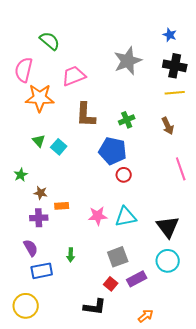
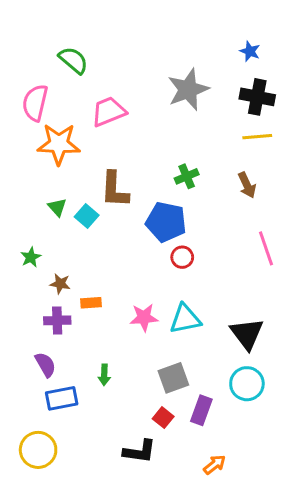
brown L-shape: (86, 115) -> (115, 190), moved
purple rectangle: (137, 279) -> (201, 410), turned -42

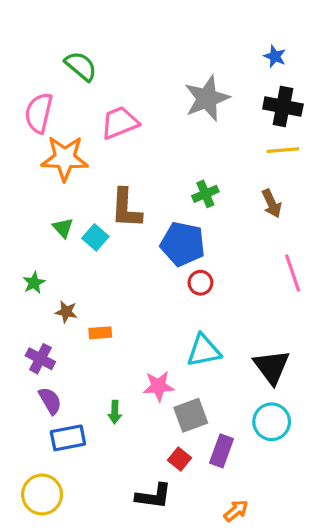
pink star: (144, 318) -> (158, 386), moved
purple cross: (57, 320) -> (40, 359), moved, turned 30

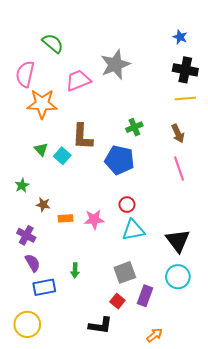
gray star: (207, 98) -> (115, 65), moved
pink line: (293, 273) -> (179, 168), moved
red circle: (200, 283) -> (127, 205), moved
pink star: (158, 386) -> (94, 219), moved

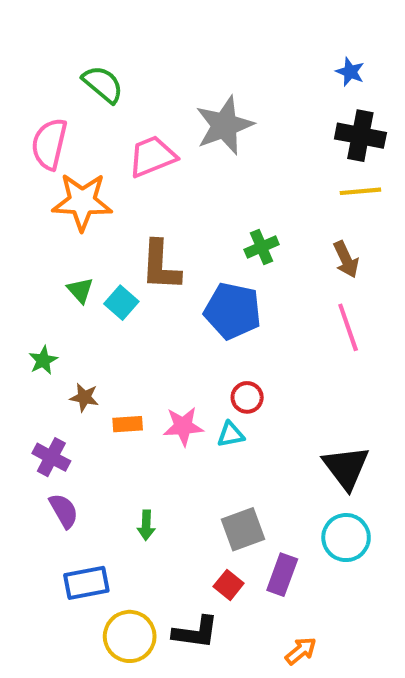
cyan triangle: (133, 230) -> (231, 434), moved, size x0.6
blue rectangle: (44, 287) -> (86, 583), moved
yellow circle: (27, 324) -> (130, 636), moved

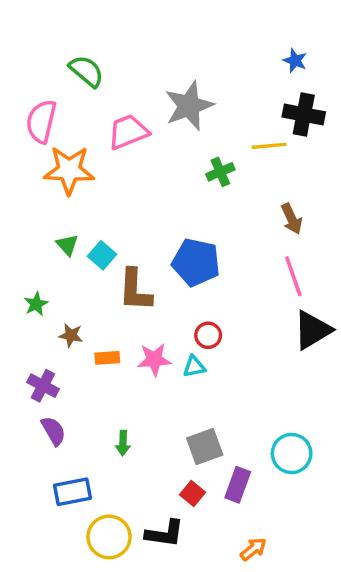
yellow line: (360, 191) -> (269, 146), moved
green cross: (262, 247) -> (220, 172), moved
brown L-shape: (161, 266) -> (135, 290), moved
black triangle: (346, 467) -> (312, 330), moved, turned 36

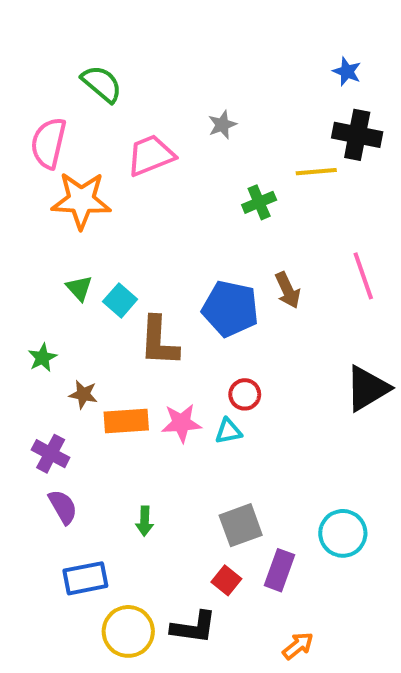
gray star: (189, 106) -> (222, 125), size x0.5
brown arrow: (292, 219) -> (288, 290), moved
pink line: (293, 276) -> (363, 276), moved
orange rectangle: (107, 358) -> (126, 421), size x1.5

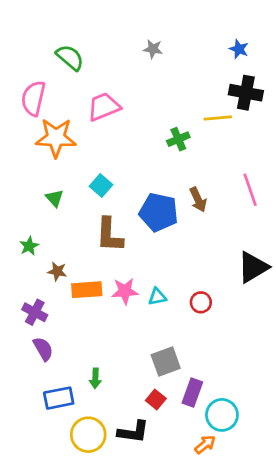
gray star: (222, 125) -> (153, 49), moved, turned 30
cyan square: (120, 300) -> (101, 186), moved
red circle: (245, 394) -> (201, 302), moved
green arrow: (145, 521) -> (95, 378), moved
cyan circle: (343, 533) -> (222, 415), moved

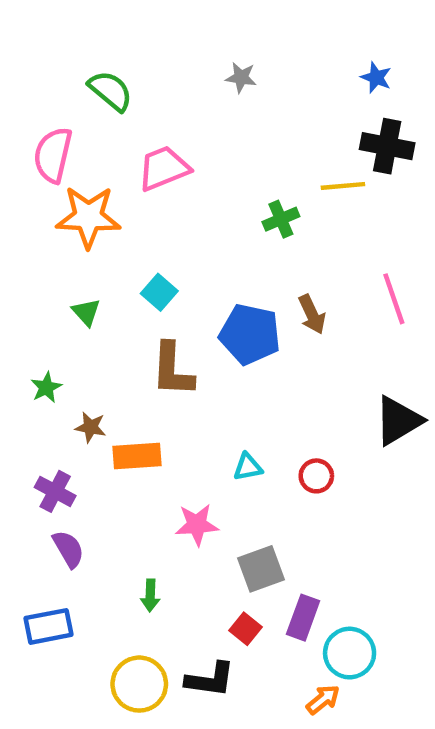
pink star: (125, 291) -> (197, 525), moved
blue rectangle: (59, 398) -> (48, 626), moved

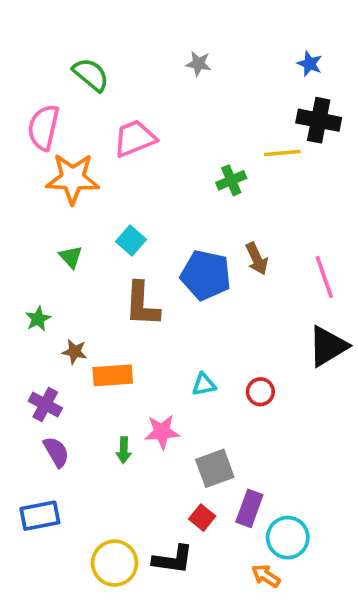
pink line: (394, 299) -> (324, 277), moved
green arrow: (150, 595) -> (124, 450), moved
orange arrow: (323, 700) -> (266, 576), turned -108

